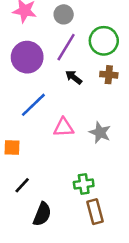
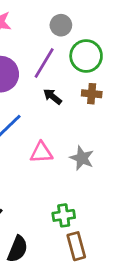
gray circle: (64, 14) -> (61, 25), moved

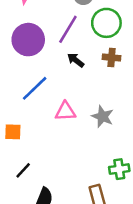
green cross: (64, 215) -> (119, 169), moved

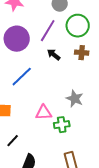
pink triangle: (65, 111) -> (44, 113), moved
green cross: (119, 169) -> (62, 125), moved

